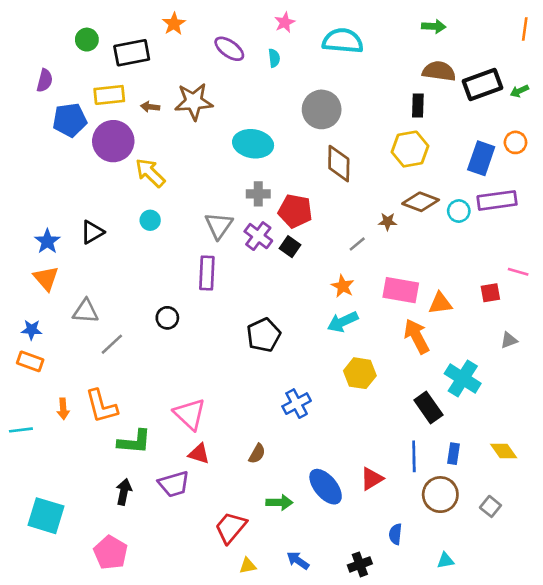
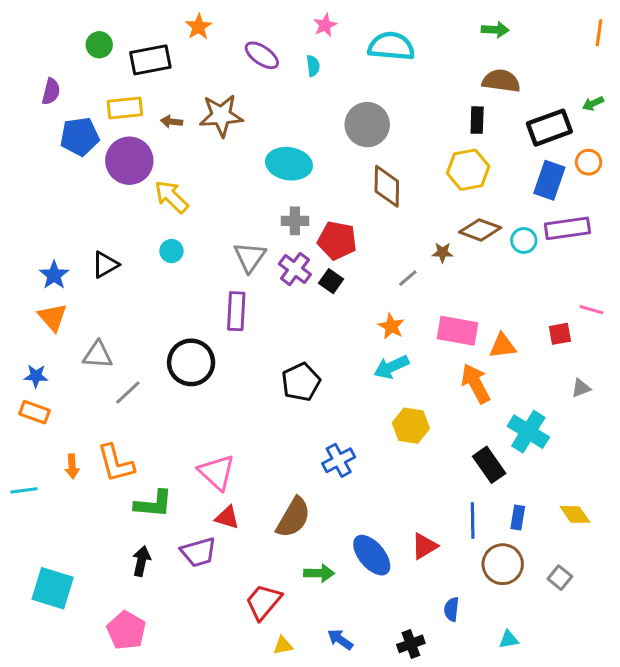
black rectangle: (483, 84) -> (549, 128), moved
black circle: (167, 318) -> (191, 362), size x1.8
brown semicircle: (257, 454) -> (293, 517), size x1.8

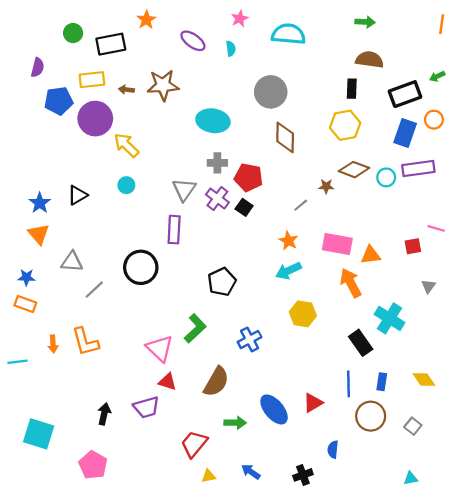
gray triangle: (581, 388) -> (428, 286), turned -32
green L-shape: (153, 504) -> (195, 328), moved, turned -48
cyan triangle: (509, 639) -> (411, 478), moved

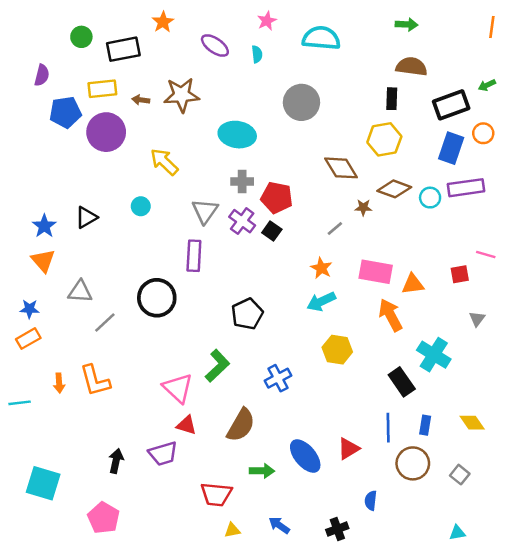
brown diamond: (285, 137) -> (341, 168), moved, turned -32
yellow arrow: (126, 145) -> (164, 162), moved
orange rectangle: (25, 304) -> (28, 339), turned -50
red trapezoid: (194, 444) -> (216, 494), turned -124

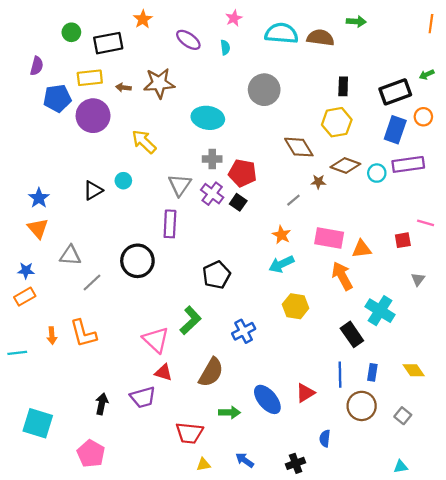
brown semicircle: (412, 67) -> (320, 38), moved
black triangle: (86, 217) -> (93, 190), moved

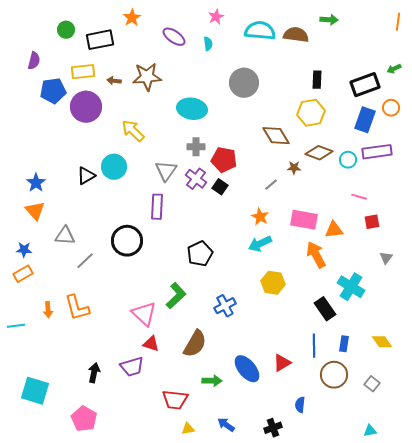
cyan circle: (123, 181) -> (114, 167), size x1.6
pink line: (426, 223) -> (359, 197), moved

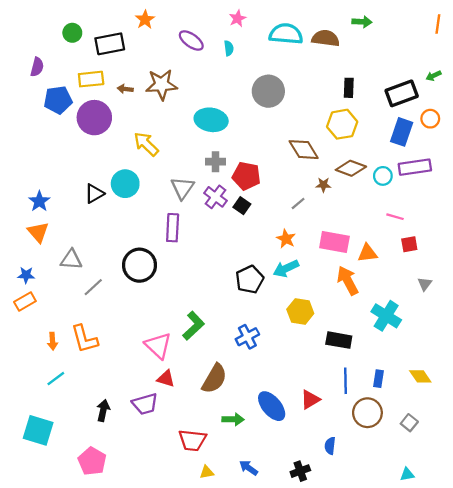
black pentagon: (200, 254) -> (250, 279), moved
black rectangle: (325, 309) -> (339, 340), moved, turned -45
cyan line: (16, 326) -> (56, 379), moved, turned -30

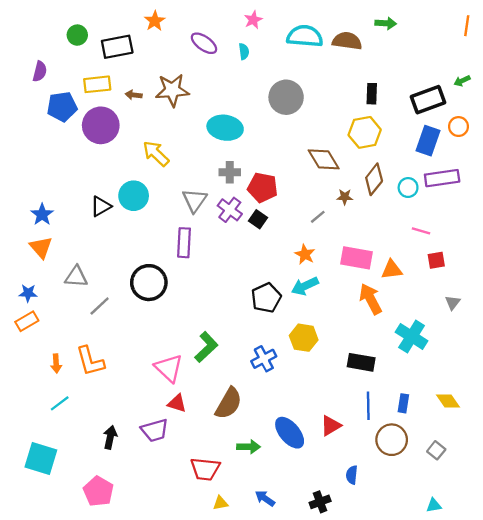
brown diamond: (351, 168) -> (374, 179), turned -72
yellow hexagon: (300, 311) -> (304, 338), moved

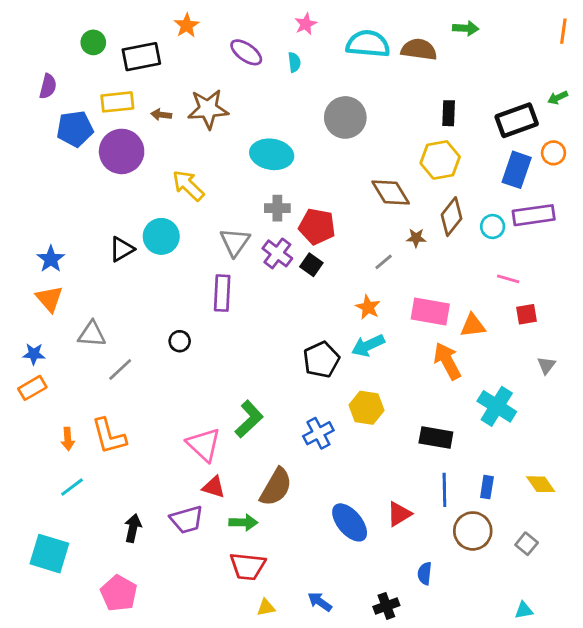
black circle: (149, 283) -> (180, 341), size x0.5
green arrow: (249, 447) -> (243, 522), moved

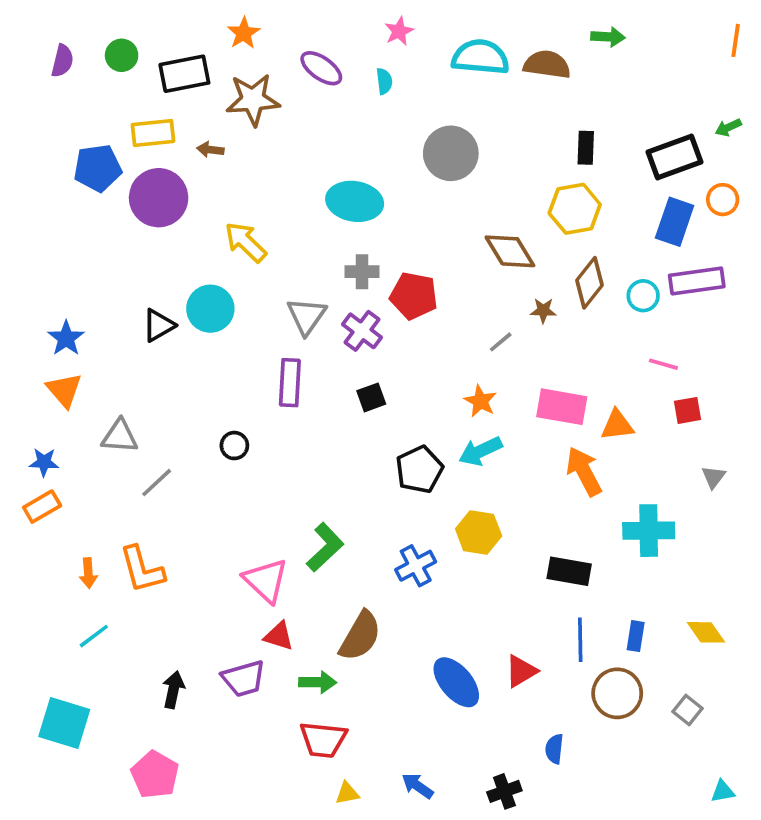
purple semicircle: (48, 86) -> (62, 61), moved
brown star: (208, 109) -> (253, 100), moved
black square: (311, 265) -> (371, 397), moved, turned 35
cyan cross: (497, 406) -> (649, 531), turned -33
cyan triangle: (524, 610) -> (723, 791), moved

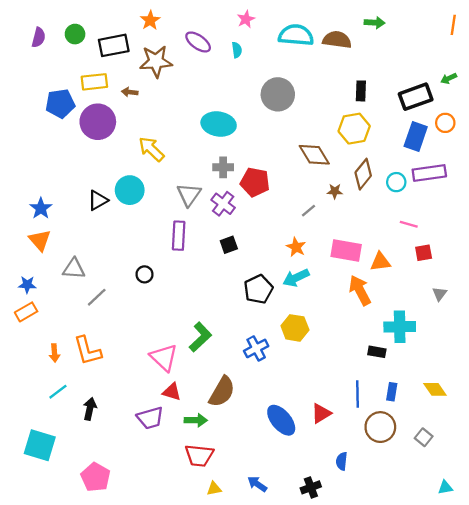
black rectangle: (569, 571) -> (377, 352), moved, size x0.7
black arrow: (173, 690) -> (90, 409), moved

